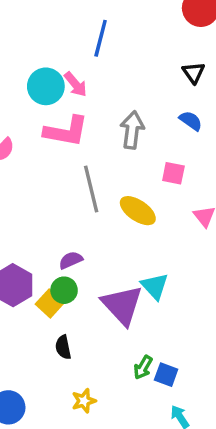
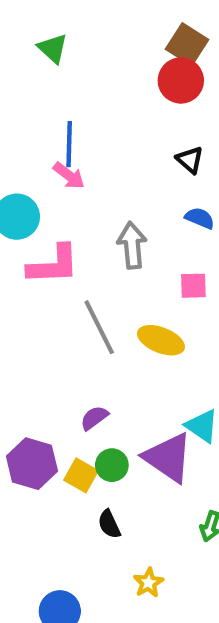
pink arrow: (76, 84) -> (69, 176), moved
green circle: (64, 290) -> (112, 465), moved

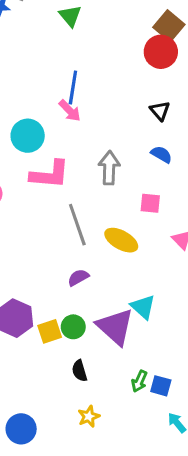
purple semicircle: (94, 418) -> (78, 277), moved
yellow square: (81, 475) -> (50, 331), turned 35
black semicircle: (109, 524) -> (79, 371), moved

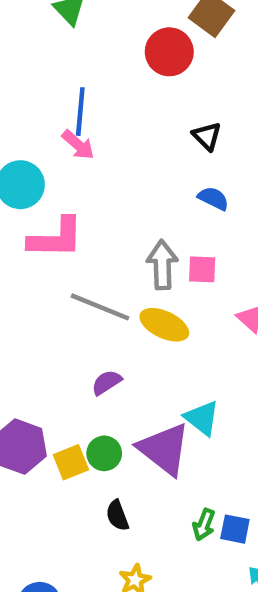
red circle: (161, 52) -> (169, 52), moved
gray arrow: (109, 168) -> (162, 265), moved
gray line: (77, 225) -> (100, 307), turned -45

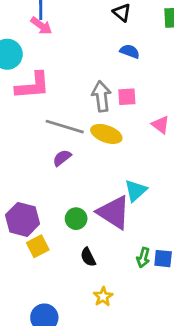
purple semicircle: (107, 382) -> (62, 158), moved
cyan triangle: (202, 418) -> (136, 191), turned 45
yellow square: (71, 462) -> (38, 246), moved

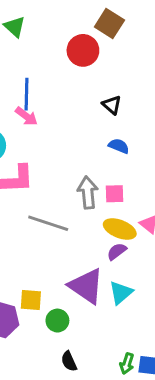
yellow ellipse: (106, 134) -> (120, 229), moved
purple semicircle: (62, 158) -> (117, 251), moved
purple triangle: (114, 212) -> (86, 286), moved
yellow square: (38, 246) -> (31, 300), moved, turned 30

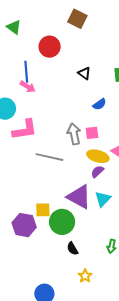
red circle: (83, 50) -> (50, 47), moved
blue semicircle: (119, 146) -> (100, 104), moved, turned 128
green circle: (57, 321) -> (62, 222), size x1.6

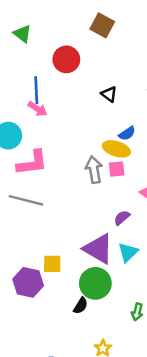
yellow ellipse: (98, 156) -> (116, 149), moved
gray line: (49, 157) -> (26, 200), moved
green circle: (62, 222) -> (95, 283), moved
black semicircle: (72, 249) -> (81, 306), moved, turned -120

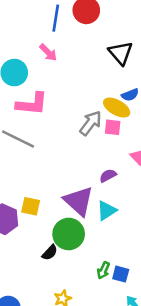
blue line: (36, 90) -> (56, 18), moved
black triangle: (109, 94) -> (121, 53), size x1.5
gray arrow: (94, 170) -> (91, 123), turned 35

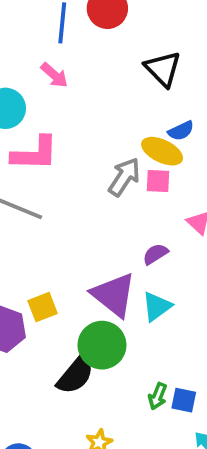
yellow square: (31, 206) -> (43, 307), turned -30
black semicircle: (50, 253) -> (75, 375), size x1.6

